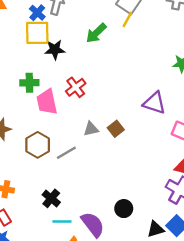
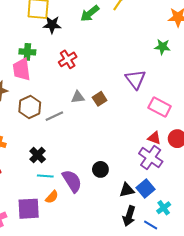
pink trapezoid: (47, 102) -> (22, 69), moved
purple triangle: (154, 103) -> (135, 79), turned 30

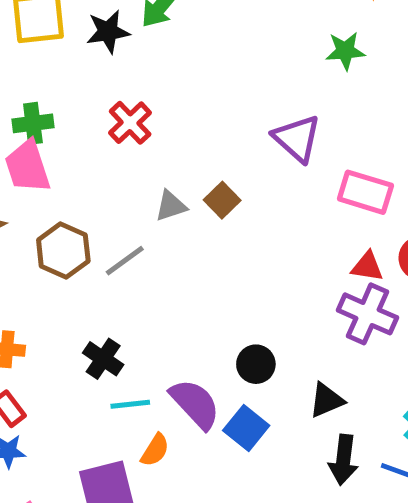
black star: (52, 25) -> (108, 32), moved
blue square: (146, 189) -> (246, 428), moved

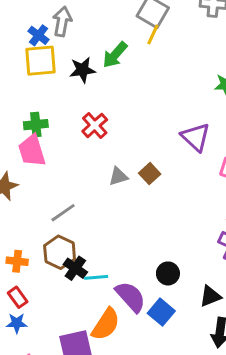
brown hexagon: (63, 251) -> (60, 252), moved
gray line: (125, 261) -> (63, 213), moved
cyan line: (130, 404) -> (96, 277), moved
orange semicircle: (155, 450) -> (106, 324), size x1.6

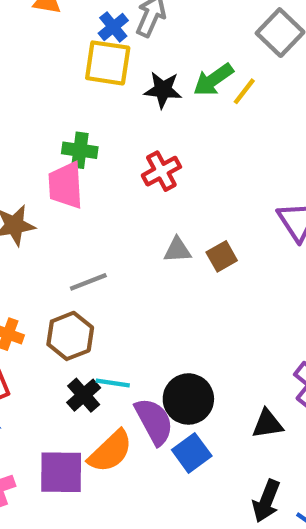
yellow line: (153, 35) -> (244, 91), moved
black cross: (75, 268) -> (84, 395), moved
black circle: (168, 273) -> (188, 399), moved, size x1.5
black triangle: (210, 296) -> (267, 424), moved

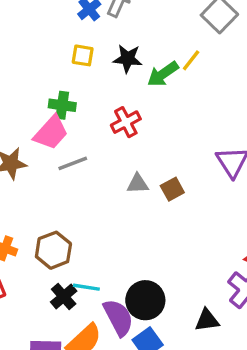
yellow square: (108, 63) -> (83, 55), moved, size x0.6
green arrow: (213, 80) -> (163, 74), moved
pink trapezoid: (66, 185) -> (51, 133), turned -135
gray line: (88, 282) -> (73, 163), moved

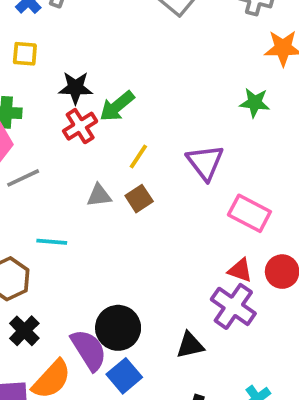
black star: (128, 59) -> (75, 88), moved
yellow line: (191, 60) -> (138, 156), moved
green arrow: (163, 74) -> (117, 106), moved
cyan line: (86, 287) -> (52, 242), moved

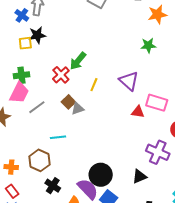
black star: (75, 88) -> (37, 35), moved
brown square: (139, 199) -> (68, 102), moved
red triangle: (240, 270) -> (138, 112), moved

